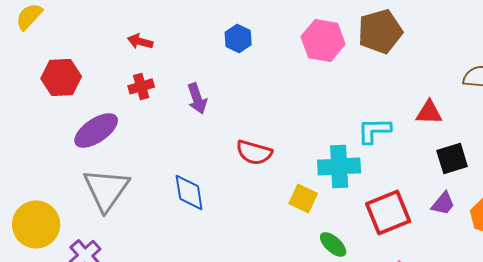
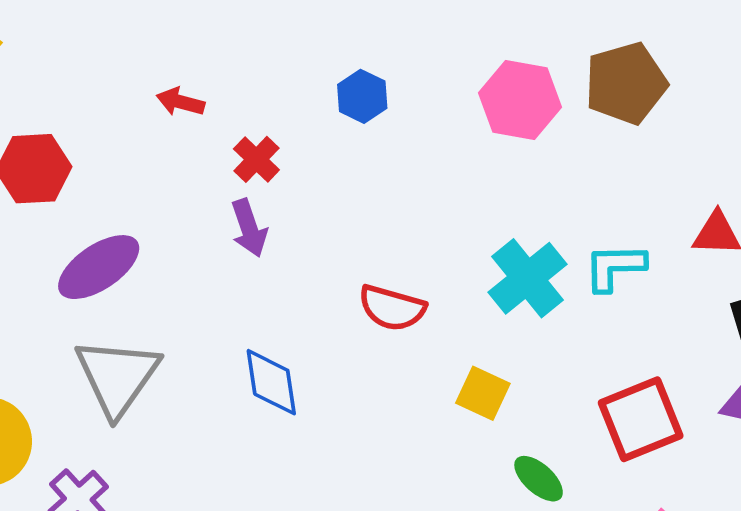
red cross: (141, 86) -> (256, 159), moved, turned -30
purple arrow: (197, 98) -> (249, 228), moved
cyan cross: (339, 166) -> (527, 278), moved, turned -36

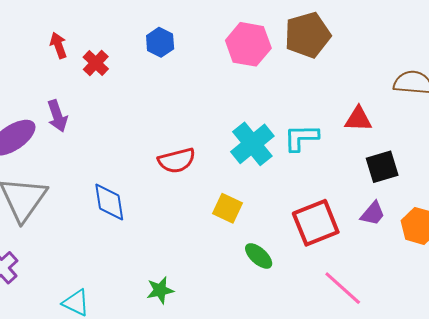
red arrow: (180, 102) -> (58, 45), turned 55
red cross: (256, 159) -> (96, 63), moved
purple arrow: (249, 228) -> (57, 116), moved
red semicircle: (392, 308) -> (177, 161), turned -30

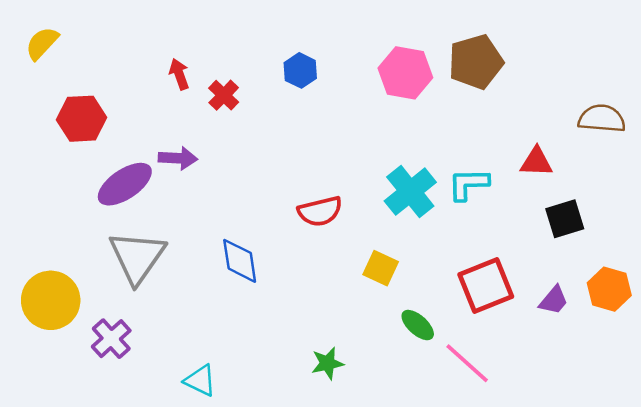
purple arrow: (57, 116) -> (178, 158), turned -68
purple trapezoid: (373, 213) -> (554, 300), moved
pink line: (343, 288) -> (467, 363), moved
green star: (160, 290) -> (327, 363), moved

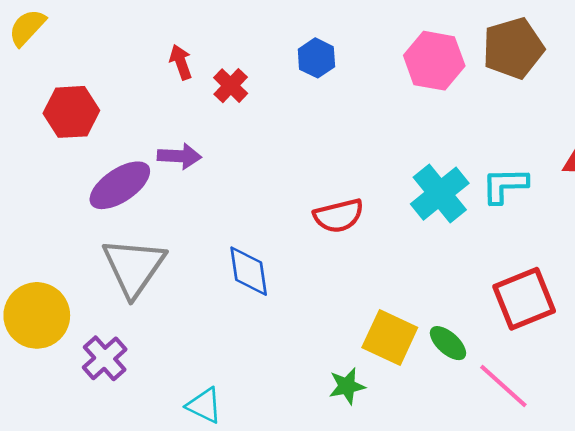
yellow square: (381, 268) -> (390, 338), moved, size x1.4

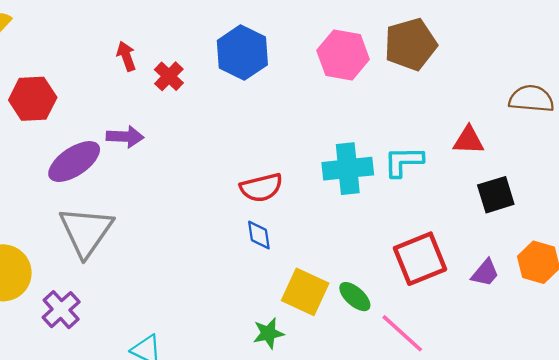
blue hexagon: (316, 58) -> (242, 53), size x1.6
cyan cross: (440, 194) -> (348, 169), turned 33
blue diamond: (249, 271) -> (259, 235), moved, size x0.7

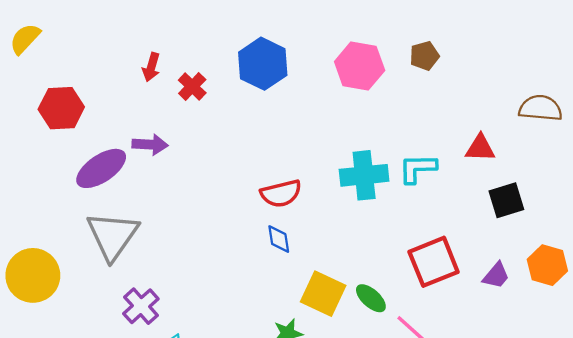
brown pentagon: (411, 44) -> (424, 56), size x0.6
red arrow: (126, 56) -> (151, 67), turned -144
purple cross: (61, 310) -> (141, 306), moved

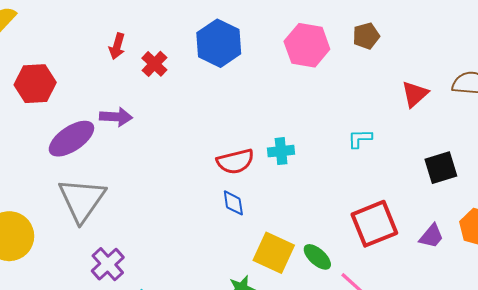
red triangle: (480, 148) -> (415, 94), moved, turned -44
cyan L-shape: (418, 168) -> (360, 139), size x0.7
cyan cross: (364, 175) -> (281, 151), moved, size x0.6

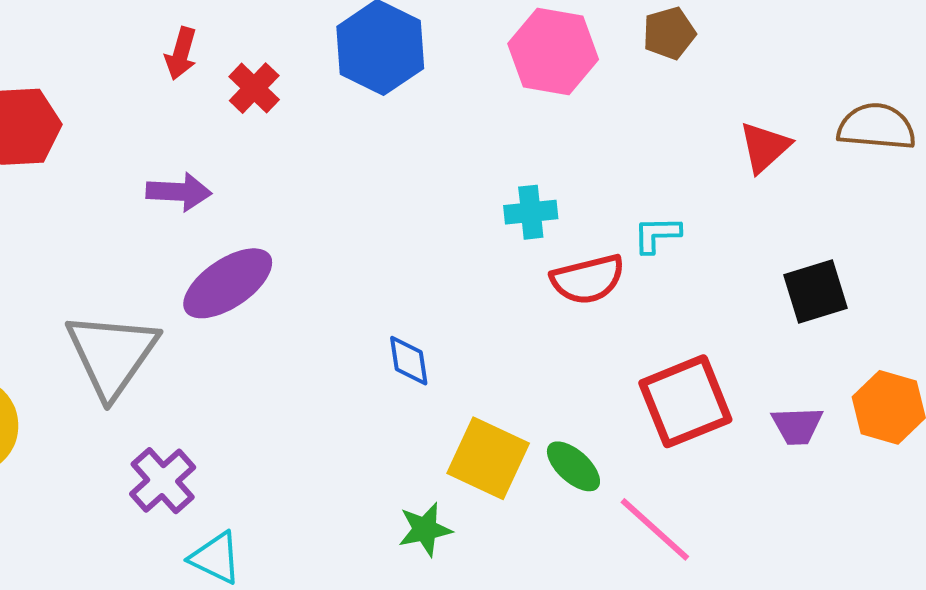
purple ellipse: (71, 139) -> (228, 283), moved
cyan cross: (281, 151) -> (531, 212), moved
red semicircle: (235, 161) -> (588, 279), moved
purple trapezoid: (431, 236) -> (797, 426), turned 48

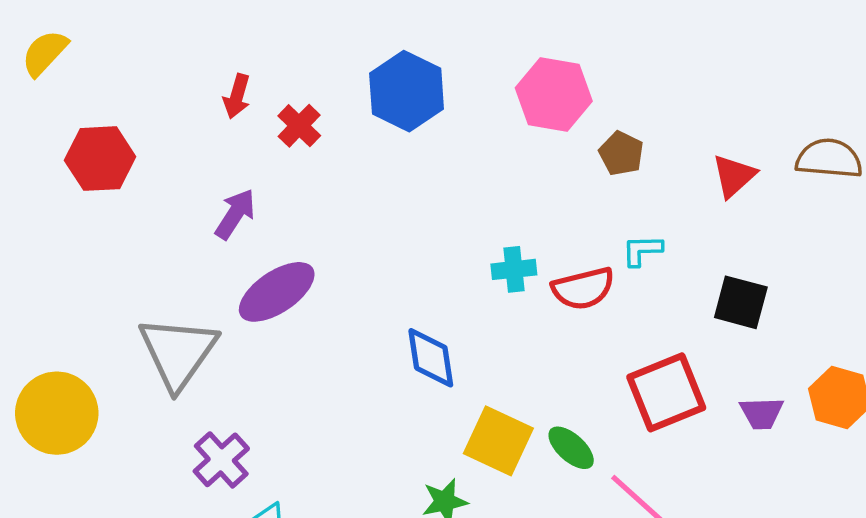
brown pentagon: (669, 33) -> (621, 153), moved, turned -30
purple arrow: (179, 192) -> (235, 214), turned -60
cyan cross: (531, 212) -> (514, 269), moved
black square: (815, 291) -> (741, 302), moved, turned 32
blue diamond: (409, 361) -> (431, 358), size x1.4

